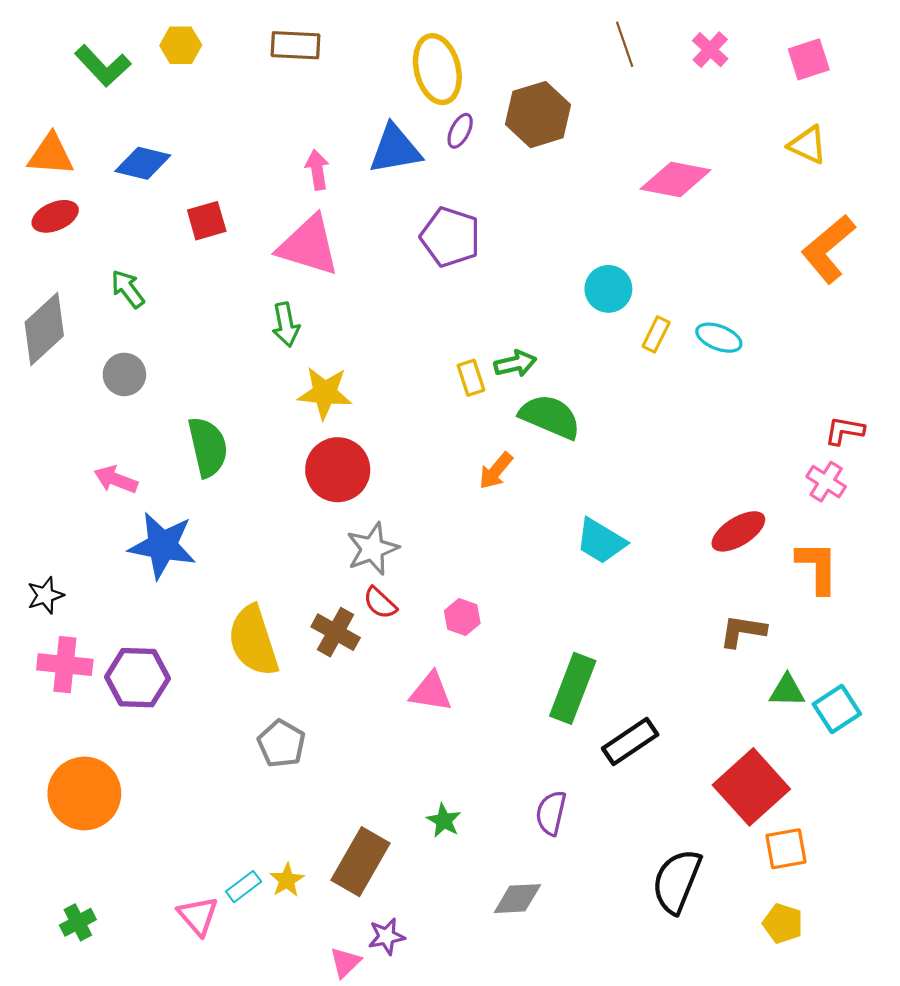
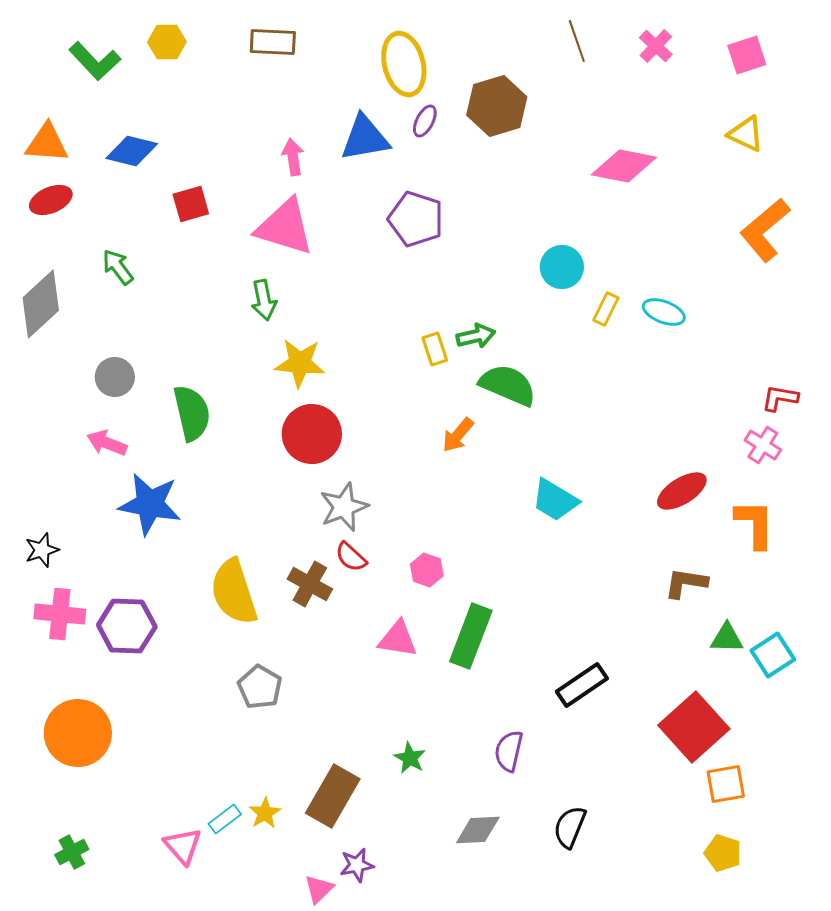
gray circle: (124, 374) -> (115, 377), moved
green rectangle: (573, 688) -> (471, 636), moved
black semicircle: (677, 881) -> (570, 827), moved, size x0.7

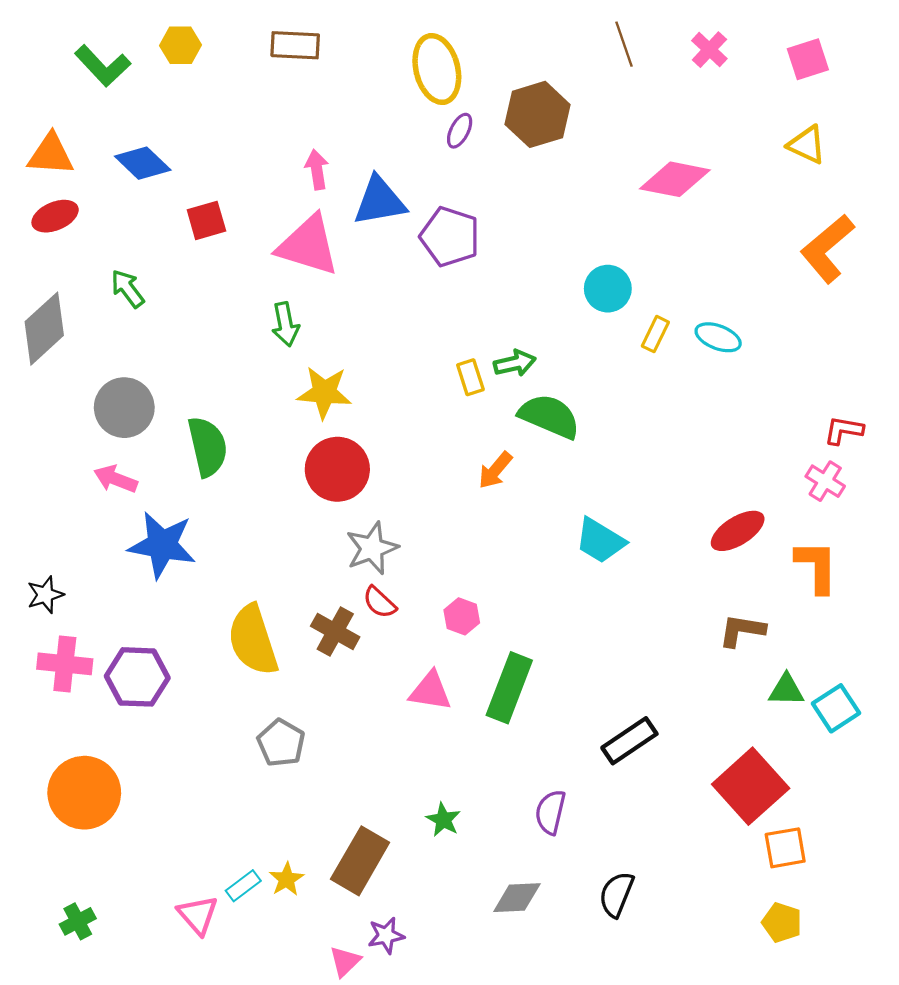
blue triangle: (365, 138) -> (380, 201), moved
blue diamond: (132, 151) -> (143, 163), turned 30
gray circle: (115, 377) -> (124, 408), size x1.4

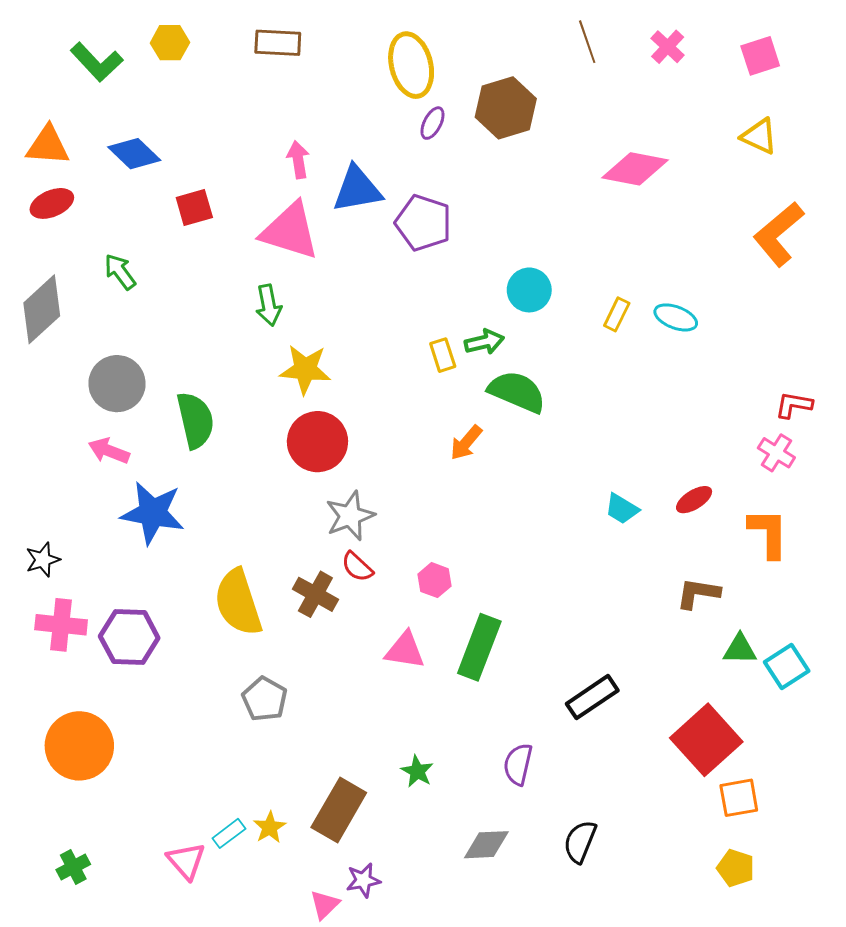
cyan circle: (608, 289) -> (529, 290), moved
red ellipse: (738, 531) -> (694, 500), size x0.7
cyan trapezoid: (600, 541) -> (622, 509), moved, size x0.7

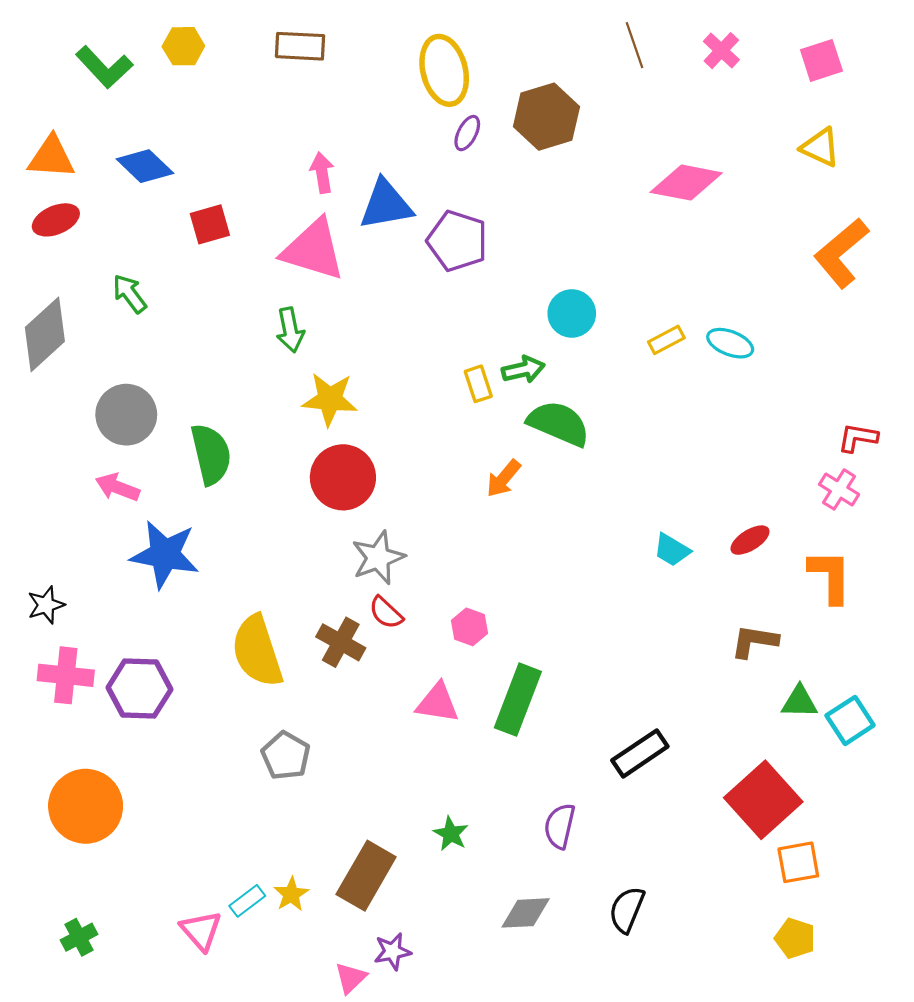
yellow rectangle: (617, 314) -> (666, 340), turned 36

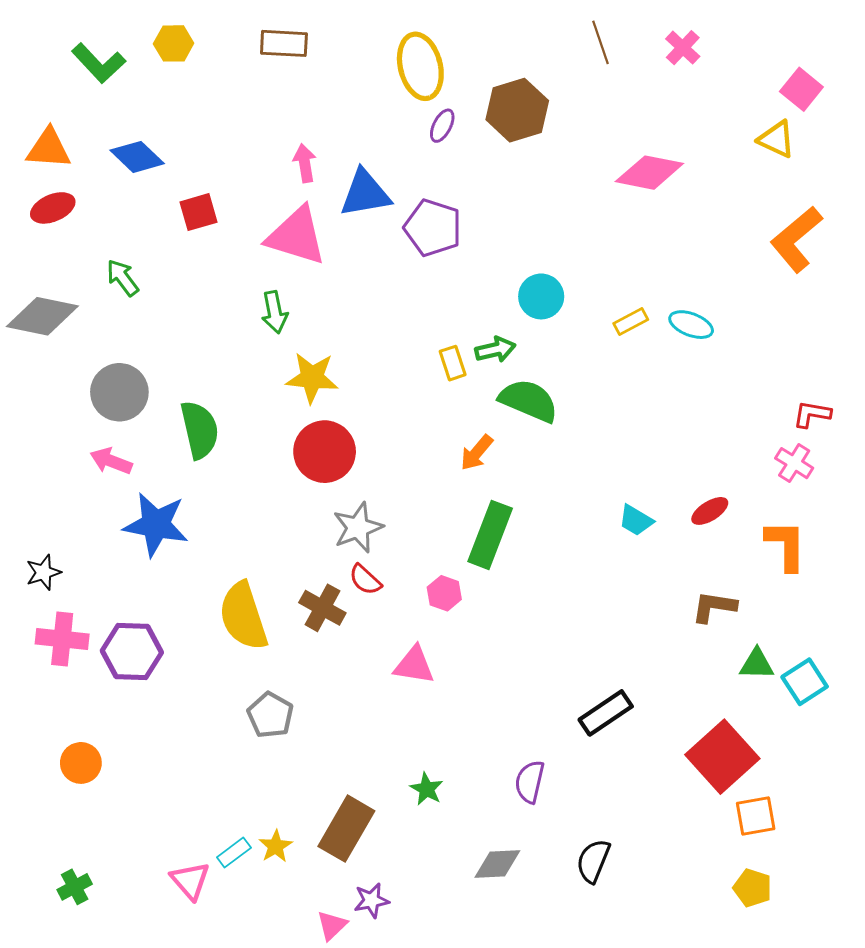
pink square: (821, 60) -> (801, 89), moved, turned -33
gray diamond: (45, 334) -> (42, 316), turned 54
green rectangle: (518, 700) -> (490, 535), moved
orange circle: (86, 806) -> (81, 763), size x0.6

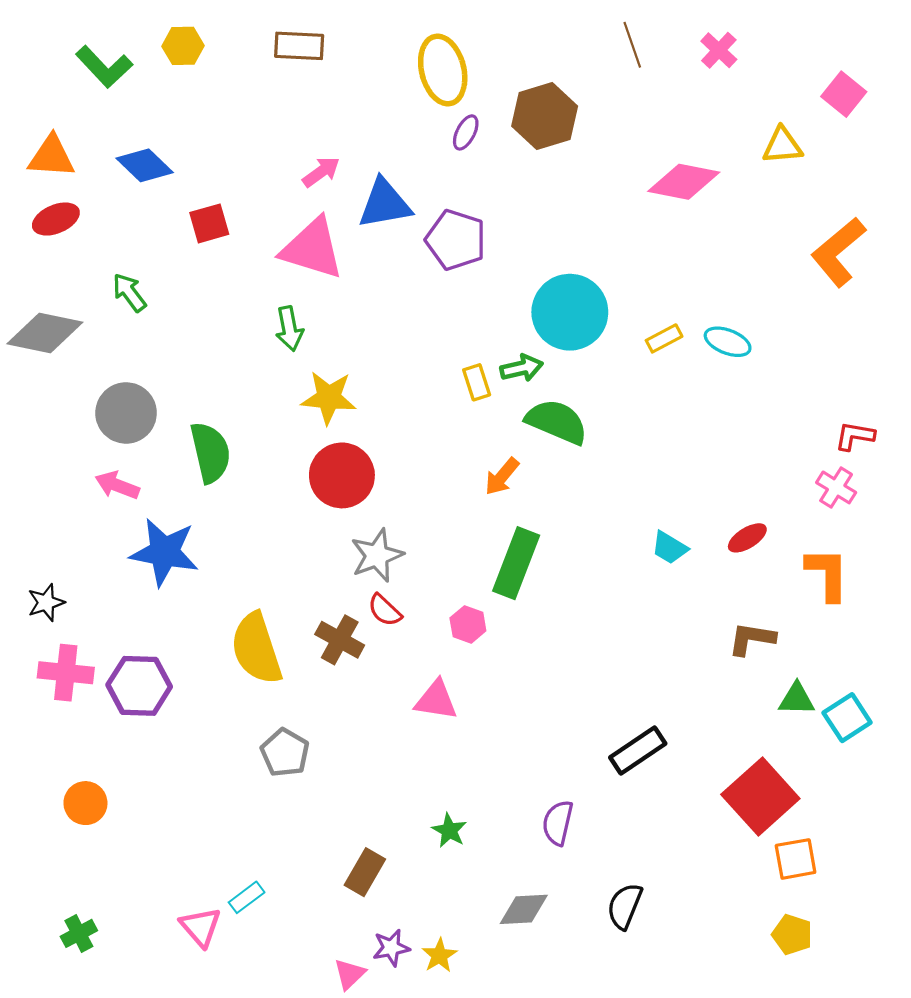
yellow triangle: (776, 139) -> (782, 146), moved, turned -30
pink arrow: (305, 163) -> (321, 172), turned 63
cyan circle: (541, 296) -> (570, 312), size x1.6
brown rectangle: (346, 829) -> (365, 872), size x0.7
yellow star: (276, 846) -> (439, 955), moved

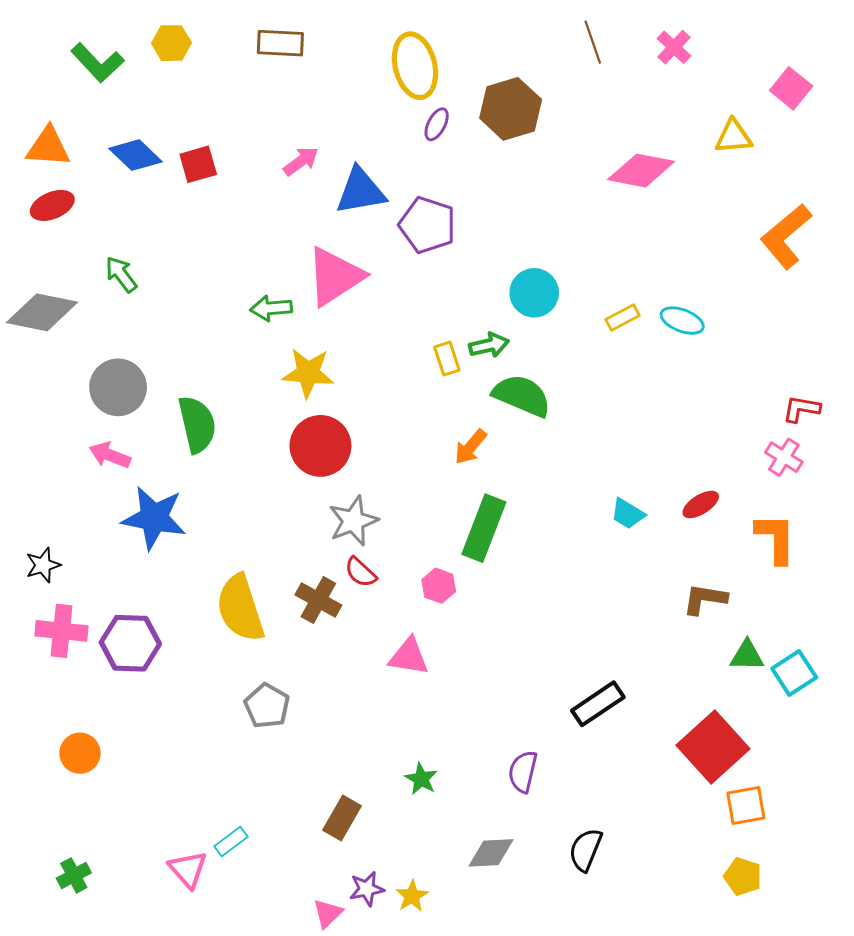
red square: (209, 223) -> (198, 164), moved
pink triangle: (312, 249) -> (335, 276), moved, turned -50
cyan circle: (570, 312) -> (534, 293), size x0.7
green arrow: (289, 329) -> (271, 308), turned 96

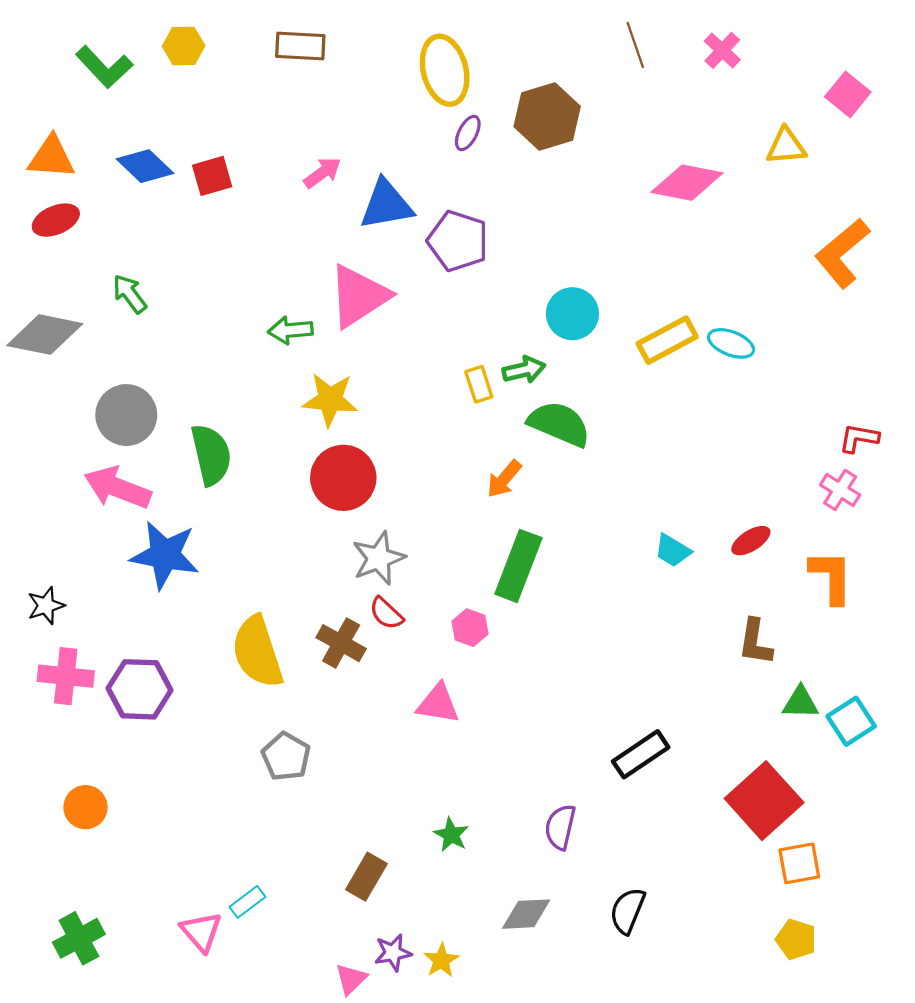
yellow rectangle: (623, 317) -> (667, 340), size x1.6
pink arrow: (110, 455) -> (117, 488), size x1.5
brown L-shape: (705, 599) -> (755, 642), turned -90
green cross: (74, 875) -> (79, 938), size x1.4

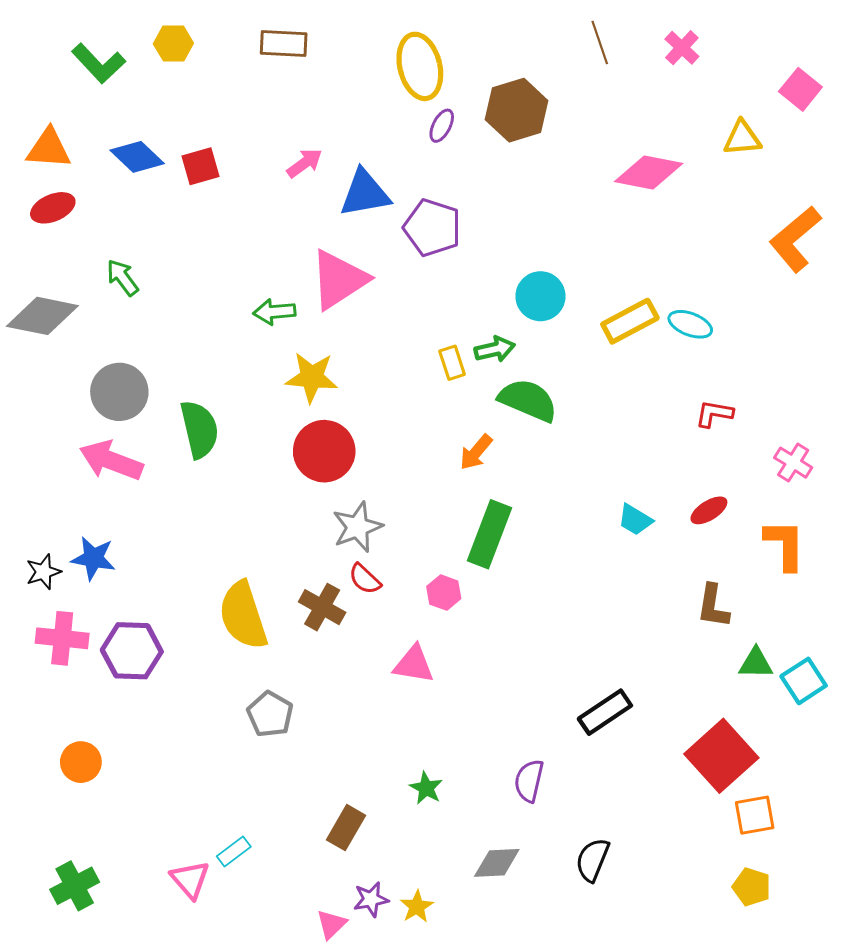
red L-shape: (859, 438) -> (714, 414), moved
blue star: (165, 555) -> (93, 558), moved, size x0.7

